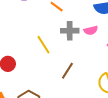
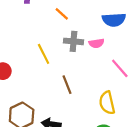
brown line: (67, 71) -> (67, 85), turned -60

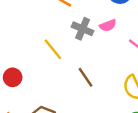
gray cross: (73, 41) -> (83, 29), turned 30

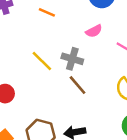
gray cross: (83, 29) -> (72, 59), moved

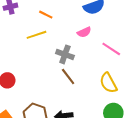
yellow line: (42, 61) -> (37, 35), moved, turned -66

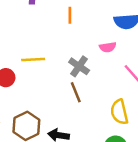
orange line: (46, 15) -> (70, 15), turned 48
yellow line: (37, 35) -> (33, 59), moved

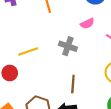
brown line: (76, 92) -> (73, 84), moved, turned 42

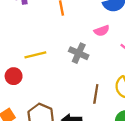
brown line: (73, 84) -> (96, 94), moved

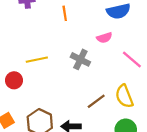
brown line: (96, 94) -> (96, 101), turned 42

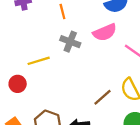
pink semicircle: (104, 38) -> (105, 32), size x1.5
gray cross: (80, 59) -> (70, 42), moved

